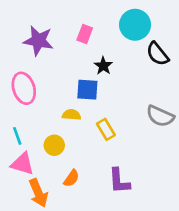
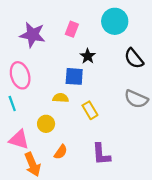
black semicircle: (158, 54) -> (134, 58), moved
cyan line: (17, 136) -> (12, 104), moved

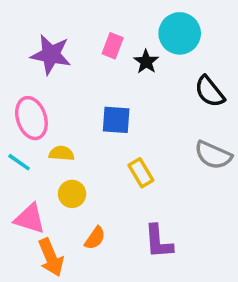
black star: (88, 56) -> (146, 62), moved
yellow semicircle: (61, 98) -> (61, 153), moved
cyan line: (12, 104) -> (19, 162), turned -35

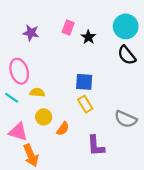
cyan circle: (180, 33) -> (126, 26), moved
purple star: (51, 55) -> (31, 33), size x0.7
blue square: (116, 120) -> (84, 82), moved
gray semicircle: (213, 155) -> (126, 119), moved
orange semicircle: (95, 238) -> (63, 129), moved

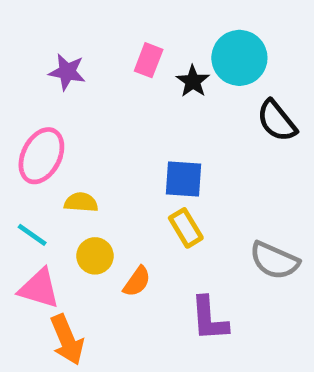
cyan circle: (126, 26) -> (239, 58), moved
pink ellipse: (19, 71) -> (41, 156), turned 45
cyan line: (12, 98) -> (32, 235), moved

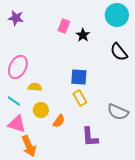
cyan circle: (239, 58) -> (117, 15), moved
purple star: (67, 72) -> (16, 18), moved

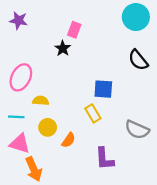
black star: (83, 35) -> (63, 48), moved
blue square: (79, 77) -> (103, 89), moved
cyan line: (14, 101) -> (16, 117), turned -32

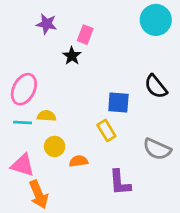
purple star: (19, 20) -> (47, 24), moved
black semicircle: (138, 60) -> (156, 87), moved
cyan line: (16, 117) -> (23, 122), moved
orange semicircle: (68, 140) -> (79, 161), turned -133

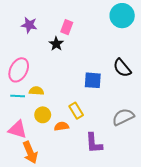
purple star: (47, 24) -> (29, 25), moved
yellow rectangle: (106, 130) -> (76, 111), moved
gray semicircle: (157, 149) -> (123, 117), turned 130

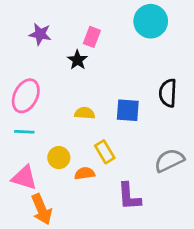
cyan circle: (122, 16) -> (151, 21), moved
black semicircle: (122, 68) -> (168, 93), turned 42
yellow semicircle: (36, 91) -> (85, 113), moved

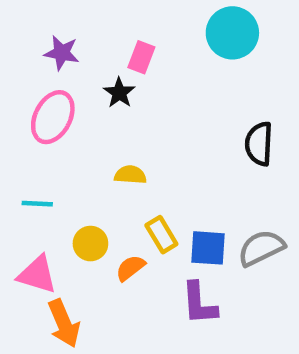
pink ellipse: (26, 96) -> (53, 117), moved
blue square: (128, 110) -> (208, 248), moved
orange semicircle: (85, 173) -> (130, 268), turned -30

